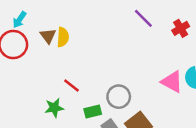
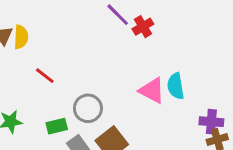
red cross: (181, 28) -> (143, 27), moved
red line: (72, 85) -> (45, 76), moved

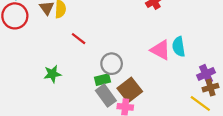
purple cross: (211, 122) -> (206, 74), turned -30
green rectangle: (57, 126) -> (102, 80), moved

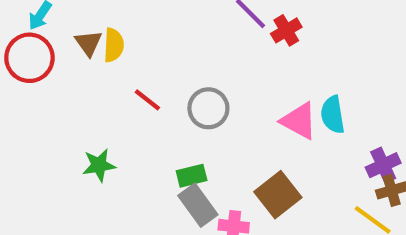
gray circle: (112, 64) -> (208, 108), moved
brown square: (130, 90) -> (278, 195), moved

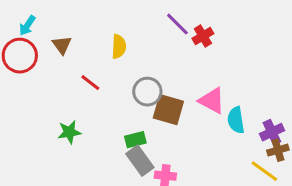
yellow semicircle: (114, 45) -> (119, 47), moved
red line: (147, 100) -> (90, 83), moved
cyan semicircle: (333, 115) -> (236, 120), moved
brown square: (278, 195) -> (168, 110), moved, turned -36

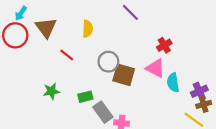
red cross: (203, 36) -> (164, 45), moved
brown triangle: (62, 45) -> (46, 28), size x1.5
green rectangle: (135, 140) -> (85, 97), moved

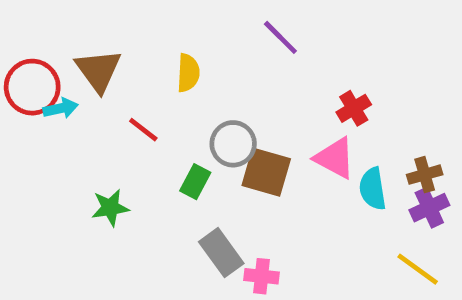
cyan arrow: (21, 13) -> (61, 108), moved, turned -136
green rectangle: (85, 97) -> (195, 182), moved, turned -48
brown cross: (204, 104) -> (425, 175), moved

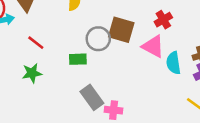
red line: (143, 130) -> (36, 43), moved
brown square: (266, 172) -> (121, 30), moved
green rectangle: (195, 182) -> (78, 59), turned 60

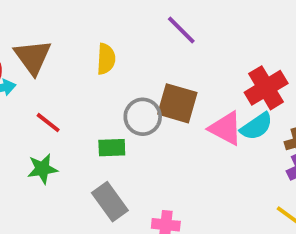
red cross: (163, 20) -> (266, 88), moved, size x1.5
cyan semicircle: (173, 63) -> (256, 126), moved, turned -115
gray rectangle: (92, 97) -> (110, 202), moved

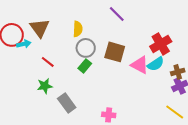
gray circle: (143, 117) -> (86, 48), moved
green rectangle: (112, 148) -> (85, 66), moved, turned -48
gray rectangle: (110, 202) -> (67, 103), moved

